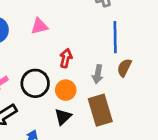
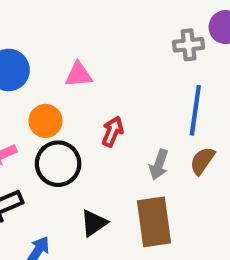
orange circle: (66, 90) -> (46, 121), moved

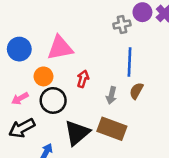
pink triangle: (79, 75) -> (60, 48), size x1.6
brown rectangle: (154, 222) -> (112, 129), turned -56
black triangle: (94, 223) -> (77, 133), size x1.6

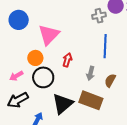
pink triangle: (60, 48) -> (49, 35), turned -35
blue circle: (19, 49) -> (19, 20), moved
brown semicircle: (136, 91) -> (110, 80), moved

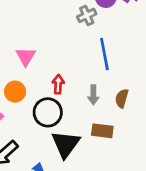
pink triangle: (49, 35) -> (26, 56), size x0.7
black circle: (43, 77) -> (48, 112), moved
brown rectangle: (91, 100) -> (102, 131), size x0.7

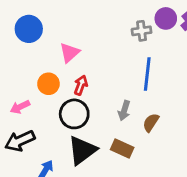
red arrow: (58, 84) -> (81, 85), moved

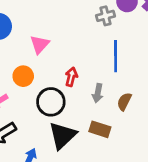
red arrow: (81, 85) -> (71, 77), moved

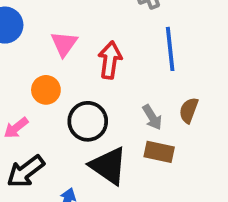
red arrow: (71, 77) -> (110, 60), moved, size x1.4
gray arrow: (98, 93) -> (152, 117), moved, turned -36
black triangle: (62, 135) -> (108, 166), turned -36

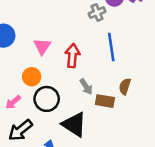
gray arrow: (152, 117) -> (86, 87), moved
black circle: (88, 121) -> (47, 99), moved
brown rectangle: (159, 152) -> (105, 101), moved

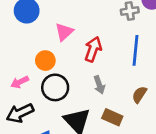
brown rectangle: (105, 101) -> (112, 117), moved

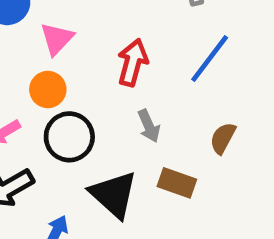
pink triangle: (64, 32) -> (57, 39), moved
blue line: (136, 50) -> (210, 58), turned 36

